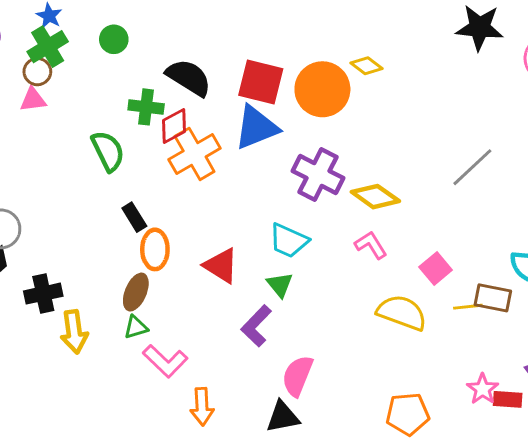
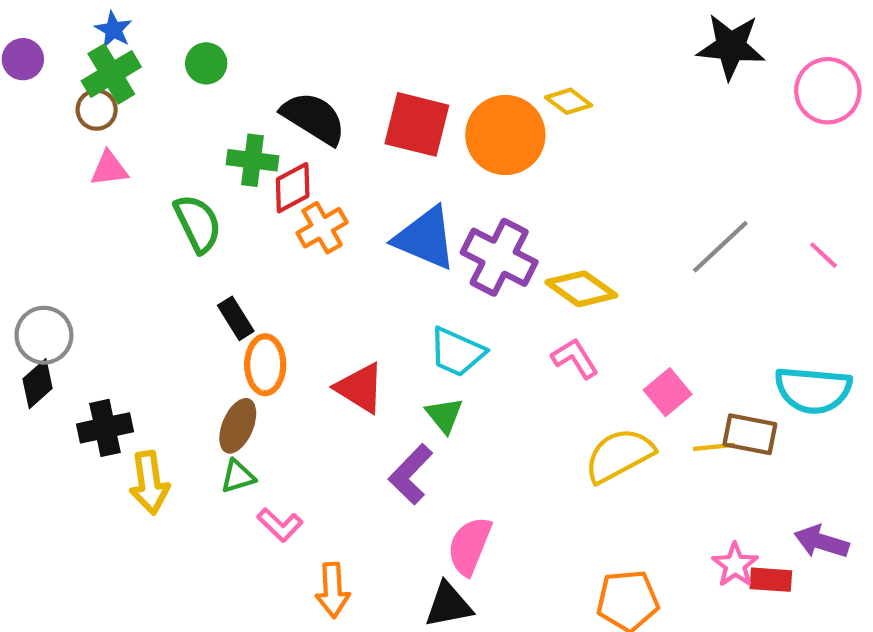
pink triangle: (33, 100) -> (109, 169), moved
blue triangle: (256, 127) -> (425, 238), moved, turned 45
orange cross: (195, 154) -> (322, 228), size x0.7
yellow semicircle: (402, 313) -> (619, 455), turned -48
pink L-shape: (165, 361) -> (280, 525), size x0.7

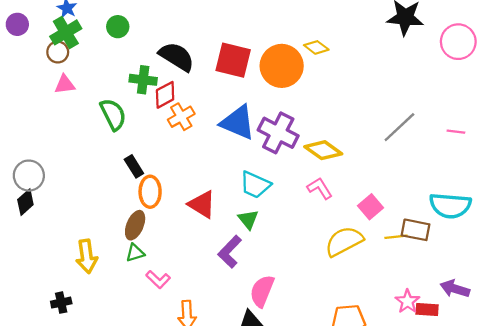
pink line: (824, 255) -> (456, 132), turned -36
black cross: (105, 428) -> (61, 303), moved, size x0.7

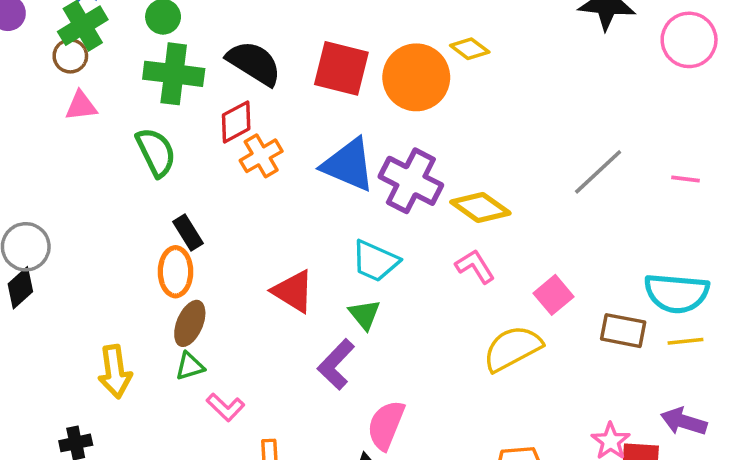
green cross: (143, 80) -> (174, 74), moved, size x1.4
orange ellipse: (150, 192) -> (176, 272), moved
yellow line: (396, 237) -> (685, 341), moved

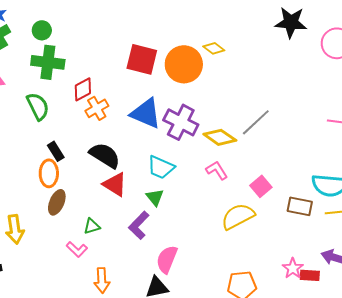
black semicircle: (254, 63) -> (105, 155), moved
gray line: (598, 172) -> (256, 122), moved
green triangle: (190, 366) -> (92, 226), moved

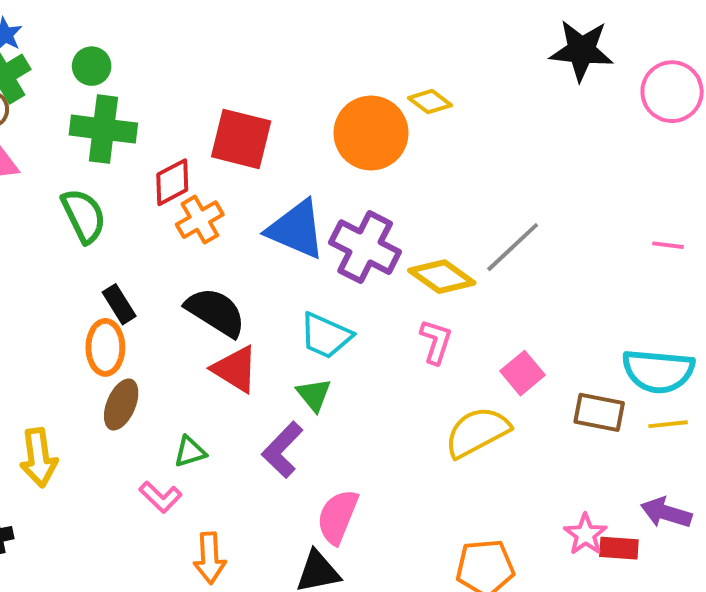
red square: (142, 59) -> (241, 139), moved
pink L-shape: (217, 170) -> (436, 342), turned 50

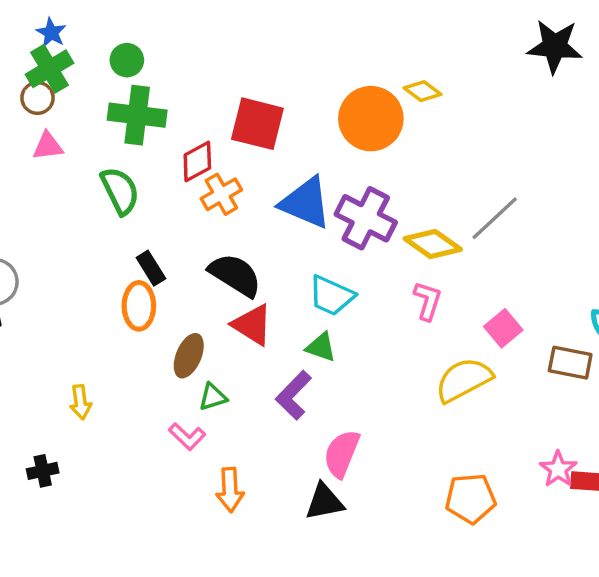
green triangle: (314, 395) -> (321, 347), turned -32
brown ellipse: (121, 405) -> (189, 356), moved
yellow arrow: (38, 458) -> (80, 402), size x0.7

